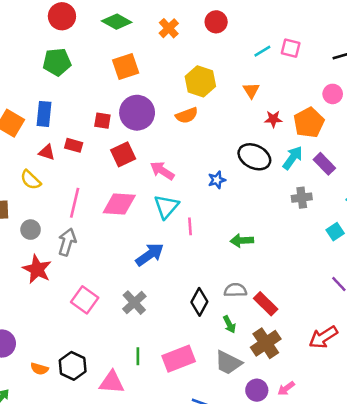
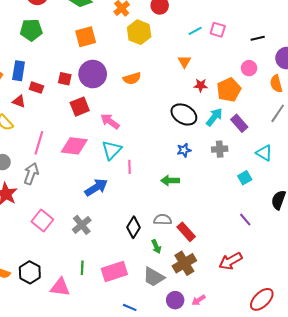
yellow hexagon: (200, 81) -> (139, 32), moved
red rectangle: (74, 145) -> (36, 88), moved
blue star: (217, 180) -> (184, 150), moved

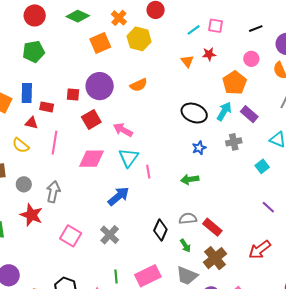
orange square: (86, 37) -> (100, 43), moved
red star: (201, 85) -> (209, 54), moved
pink line: (39, 143) -> (55, 143), moved

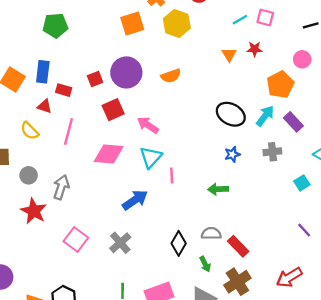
red square: (73, 95) -> (95, 79), turned -32

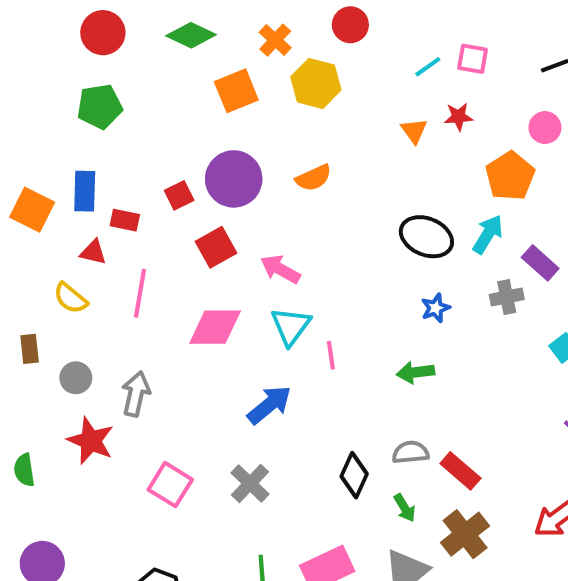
purple rectangle: (293, 122) -> (540, 263), moved

